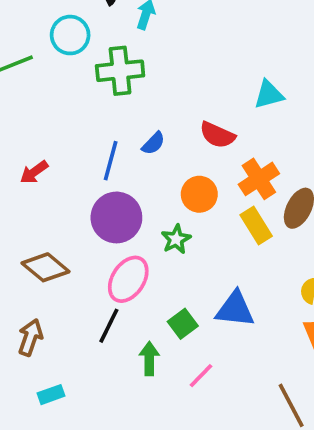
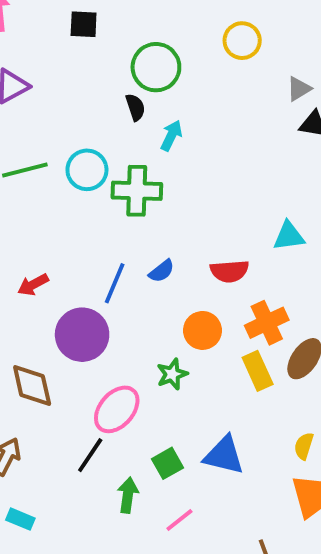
cyan circle: (70, 35) -> (87, 170), moved
red semicircle: (217, 135) -> (229, 271), turned -36
purple circle: (116, 217) -> (82, 335), moved
brown diamond: (46, 267) -> (32, 386), turned 30
cyan rectangle: (51, 395) -> (20, 519), turned 35

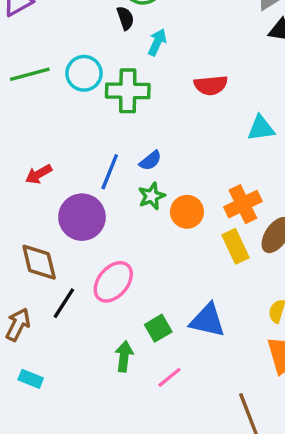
red semicircle: (229, 271) -> (211, 85), moved
green star: (172, 374) -> (152, 196), moved
black line: (90, 455) -> (64, 303), moved

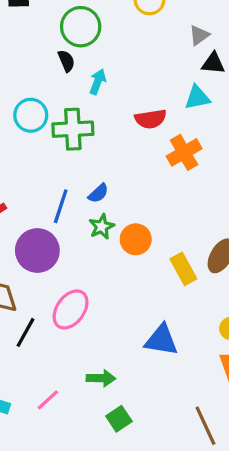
cyan triangle: (261, 128) -> (197, 98), moved
orange cross: (243, 204) -> (184, 152), moved
green square: (158, 328) -> (119, 419), moved
green arrow: (124, 356) -> (101, 378), moved, turned 88
pink line: (169, 377) -> (48, 400), moved

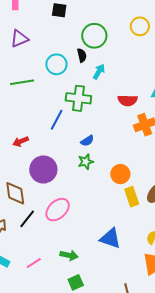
cyan circle: (31, 115) -> (56, 64), moved
blue line: (61, 206) -> (57, 120), moved
orange circle: (136, 239) -> (120, 174), moved

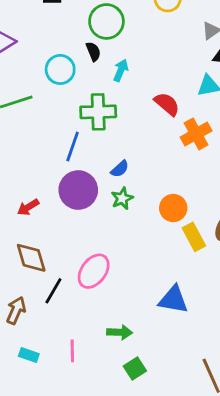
red semicircle: (128, 100) -> (167, 104), turned -132
red arrow: (21, 141) -> (28, 207), moved
purple circle: (43, 169) -> (78, 190), moved
pink line: (34, 263) -> (72, 351), turned -49

